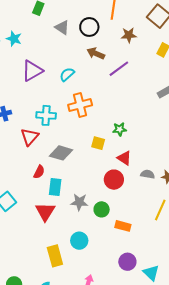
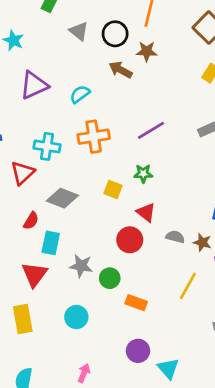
brown star: (129, 35) -> (147, 51), moved
purple line: (119, 69) -> (151, 130), moved
yellow rectangle: (55, 256) -> (23, 319), moved

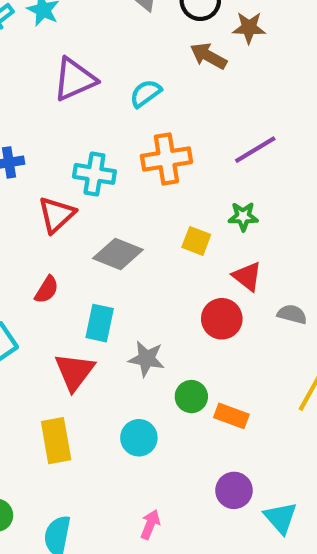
red semicircle: (31, 221) -> (47, 290), moved
green circle: (110, 278) -> (191, 397), moved

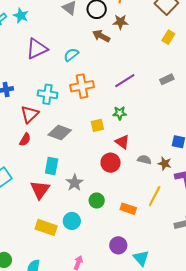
yellow square: (196, 241) -> (97, 125), turned -32
red semicircle: (47, 290) -> (25, 140), moved
gray star: (146, 359) -> (75, 183), turned 30
orange rectangle: (231, 416) -> (128, 209), moved
yellow rectangle: (56, 441) -> (46, 227), moved, turned -60

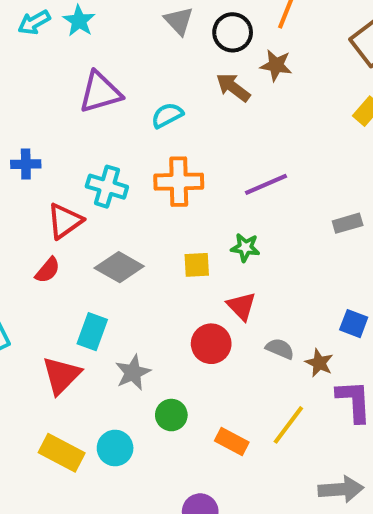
gray rectangle: (167, 79) -> (348, 223), moved

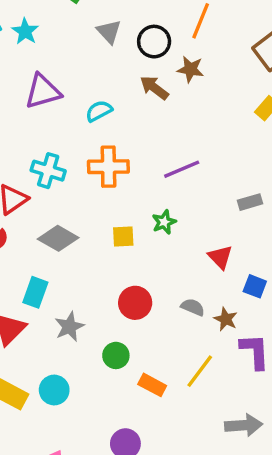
green star: (245, 247) -> (164, 222), turned -30
red triangle: (241, 306) -> (220, 257), moved
green circle: (171, 415) -> (116, 355), moved

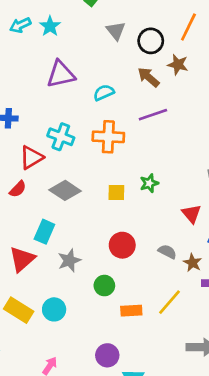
purple line: (182, 169) -> (153, 115), moved
orange rectangle: (152, 385) -> (131, 311), turned -35

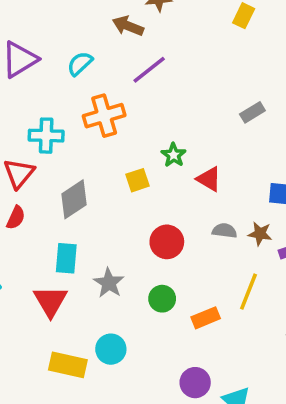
gray diamond: (65, 190) -> (74, 199), turned -48
red triangle: (192, 214) -> (209, 179), moved

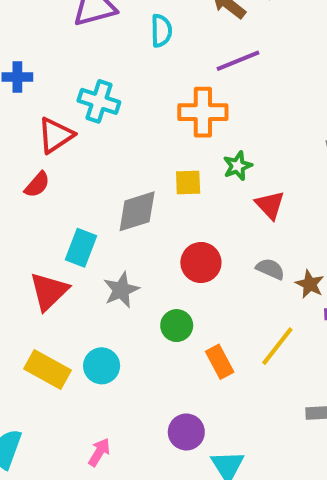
cyan semicircle: (80, 64) -> (161, 31), turned 116
orange cross: (104, 116) -> (203, 112), moved
gray diamond: (74, 199) -> (137, 211), moved
orange rectangle: (206, 318) -> (220, 362), turned 68

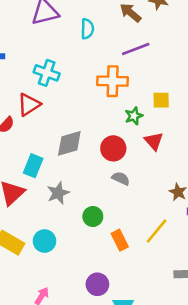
red triangle: (56, 135) -> (29, 104), moved
yellow square: (188, 183) -> (161, 100), moved
red circle: (201, 263) -> (113, 148), moved
gray semicircle: (270, 269) -> (121, 178), moved

